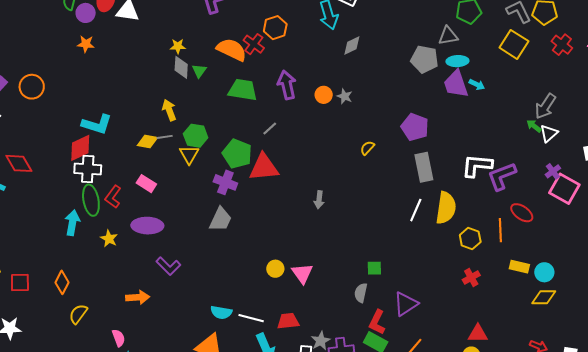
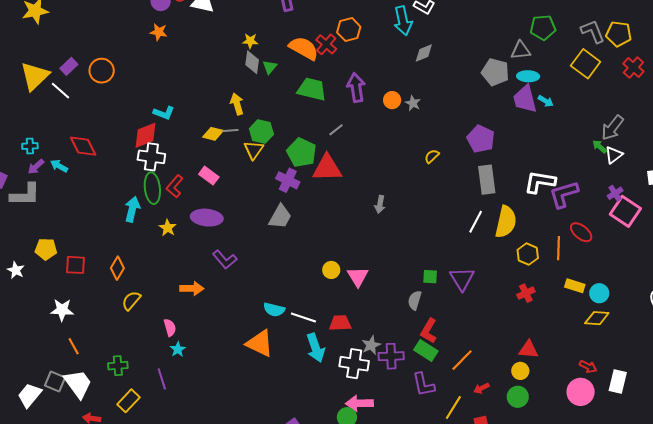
cyan L-shape: (97, 124) -> (164, 113), size x0.7
purple triangle: (406, 304) -> (462, 279), moved, turned -32

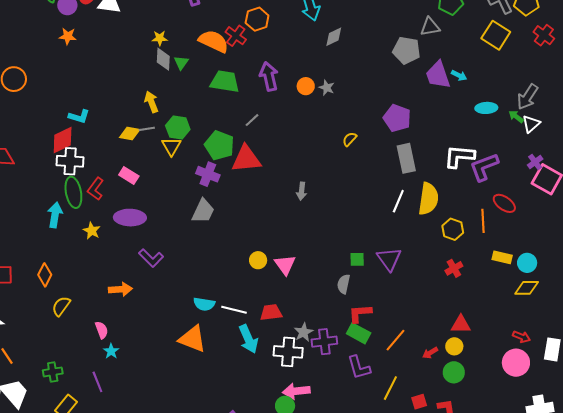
cyan ellipse: (528, 76) -> (486, 108), moved
red L-shape: (429, 331) -> (360, 313), turned 60
red arrow: (481, 388) -> (430, 353), moved

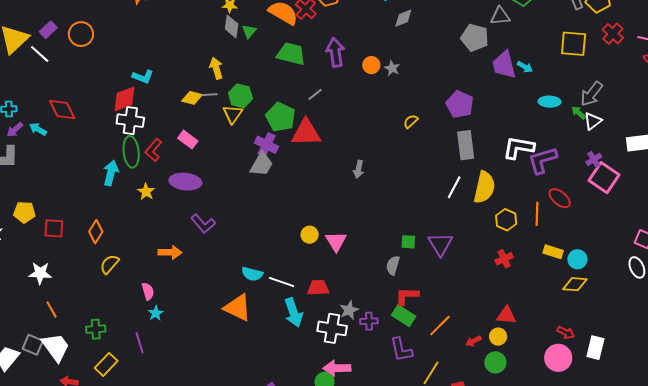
yellow square: (496, 35) -> (574, 44), moved, turned -32
gray trapezoid: (203, 211) -> (262, 164), moved
purple cross: (324, 342) -> (369, 321), size x0.7

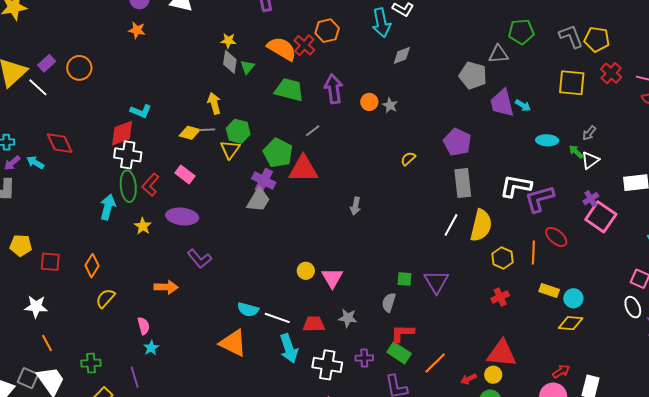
gray arrow: (592, 94) -> (589, 133), size x0.6
gray star: (349, 310) -> (348, 318), moved, turned 30
red triangle: (506, 315) -> (502, 354), size x1.5
red arrow: (566, 332) -> (561, 371), turned -60

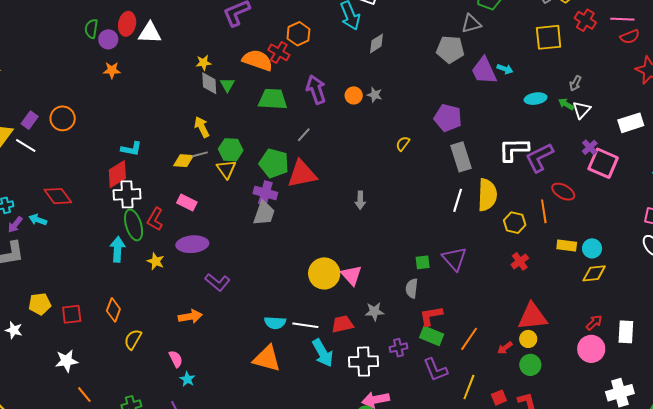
yellow circle: (306, 271) -> (324, 273), size x1.8

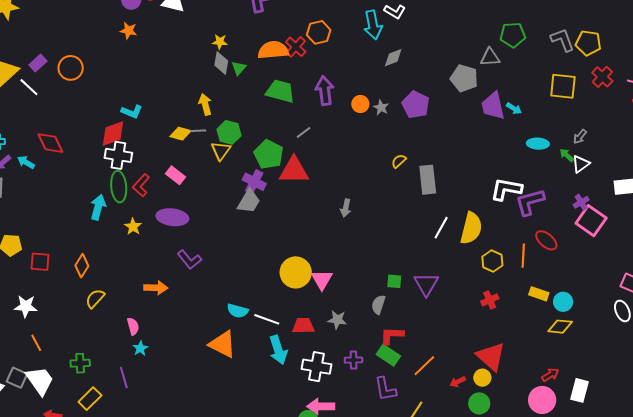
orange semicircle: (257, 60) -> (273, 50), turned -36
purple pentagon: (448, 118) -> (416, 105), moved
gray rectangle: (461, 157) -> (428, 180), moved
red triangle: (532, 317) -> (491, 357), turned 36

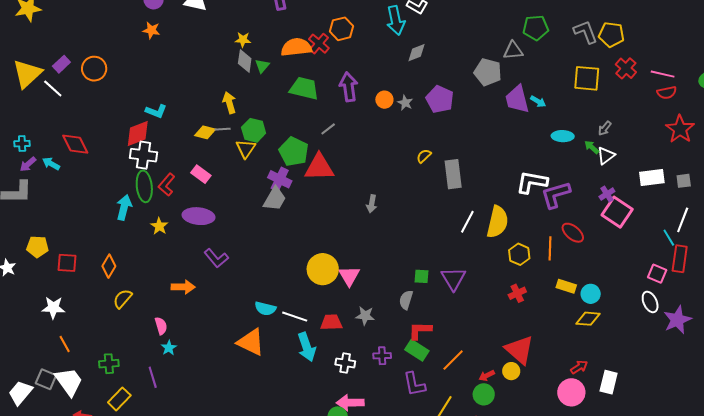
white cross: (316, 367) -> (345, 363), size x0.7
green circle: (479, 403) -> (484, 394), moved

